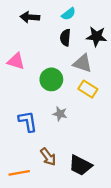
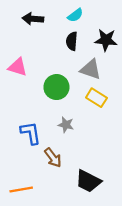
brown arrow: (48, 157) -> (53, 158), moved

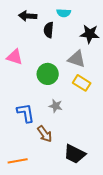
cyan semicircle: (75, 15) -> (64, 13), turned 40
black semicircle: (72, 41) -> (49, 30), moved

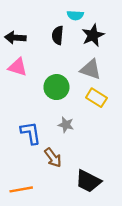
black arrow: (28, 16) -> (15, 38), moved
black star: (90, 34) -> (93, 35), moved, turned -30

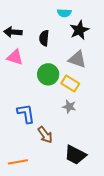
black semicircle: (58, 35) -> (44, 38), moved
yellow rectangle: (96, 98) -> (70, 83), moved
gray star: (66, 125) -> (69, 107), moved

